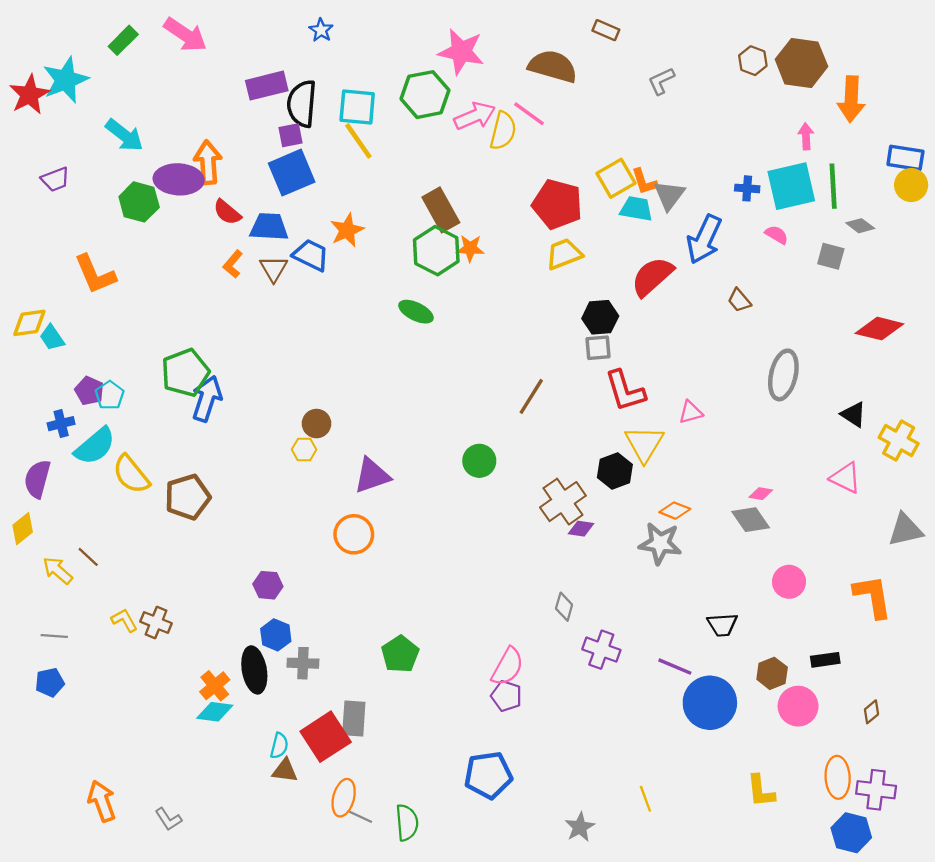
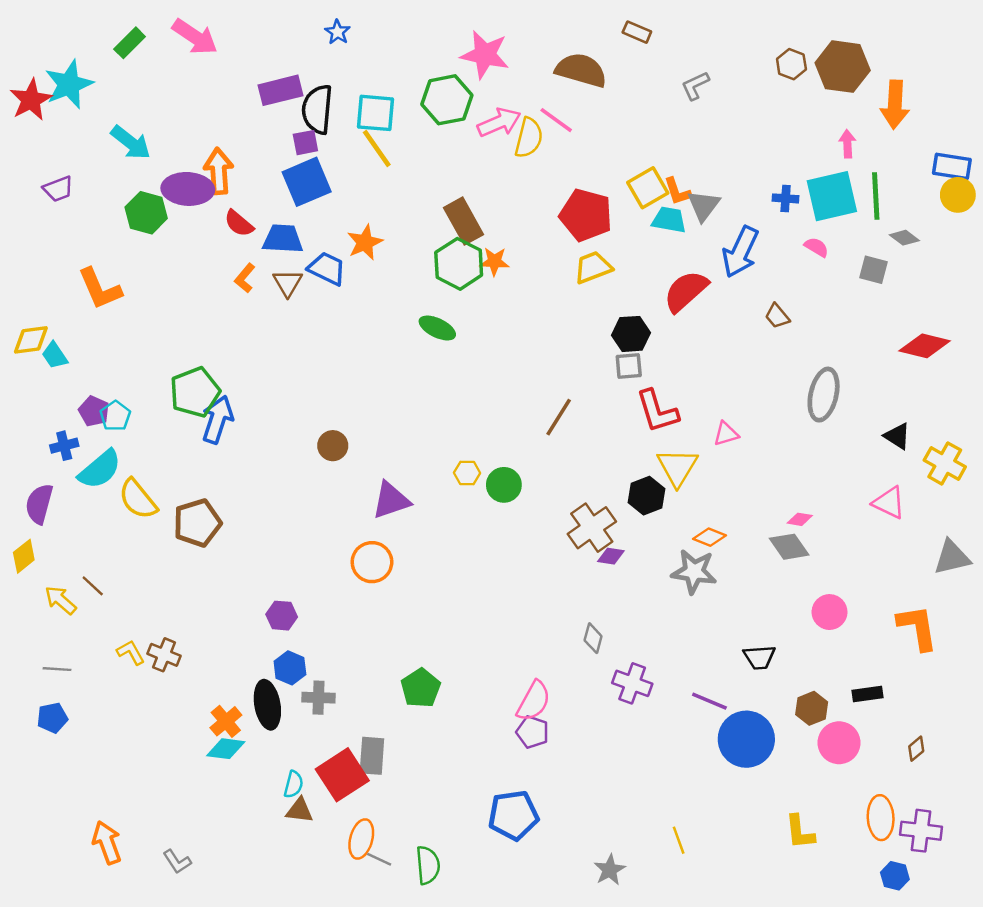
yellow hexagon: (304, 450) -> (467, 473), moved
blue hexagon: (851, 833) -> (895, 876), size x0.7

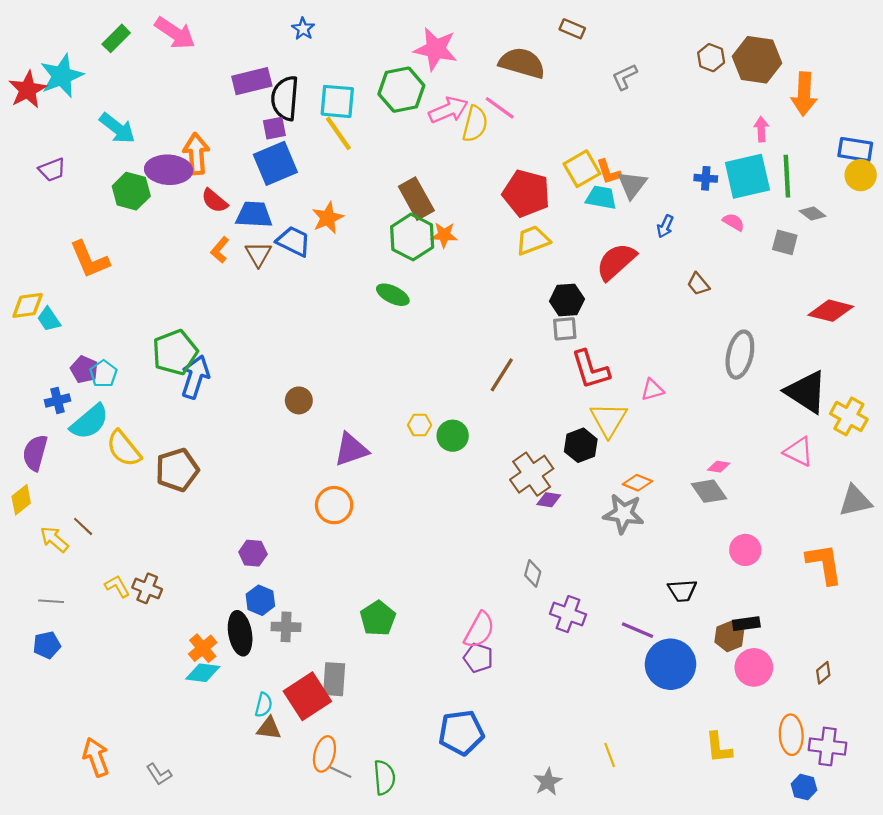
blue arrow: (740, 252) -> (665, 226), size x0.5
black triangle: (897, 436) -> (806, 392), size x1.8
black rectangle: (868, 694) -> (746, 624), moved

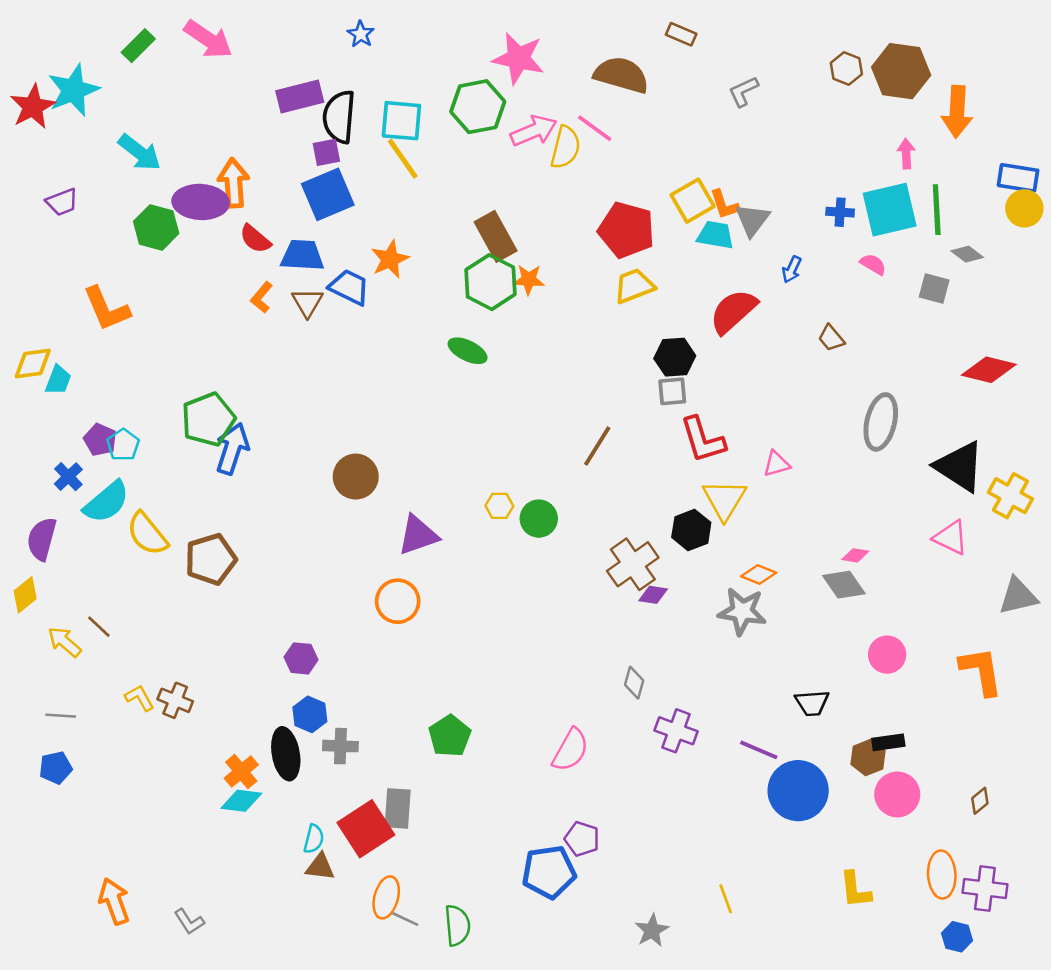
cyan trapezoid: (49, 319) -> (58, 380), turned -125
blue cross: (57, 400) -> (68, 477), turned -30
brown circle: (299, 400) -> (356, 477), size x1.4
purple pentagon: (478, 658) -> (582, 839), moved

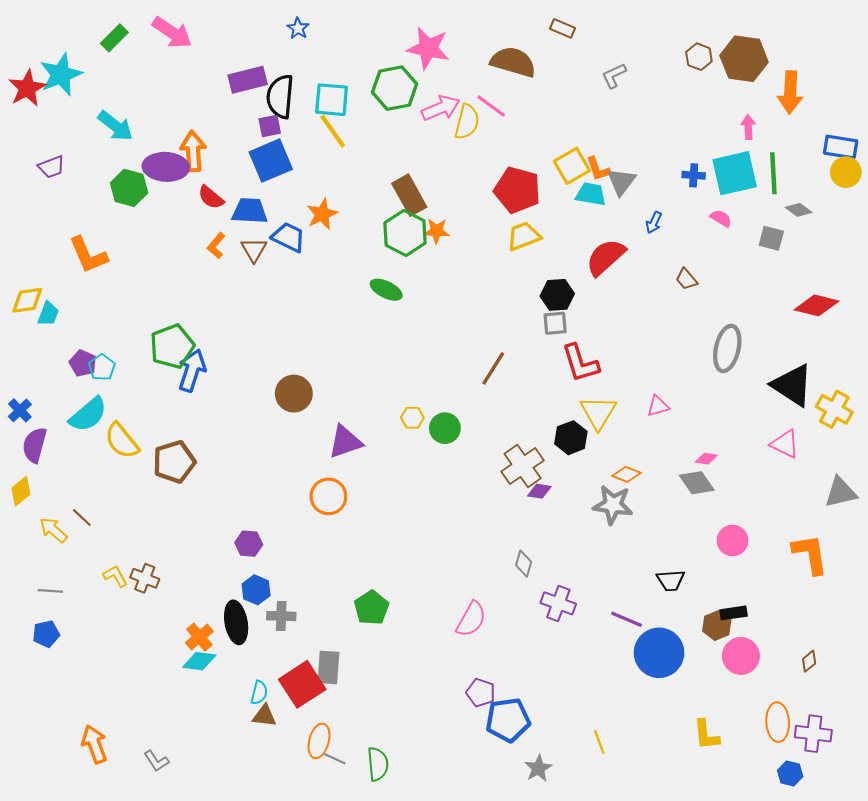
pink triangle: (776, 464) -> (658, 406), moved
blue cross: (68, 477) -> (20, 410), moved
blue pentagon: (549, 872) -> (508, 720), moved

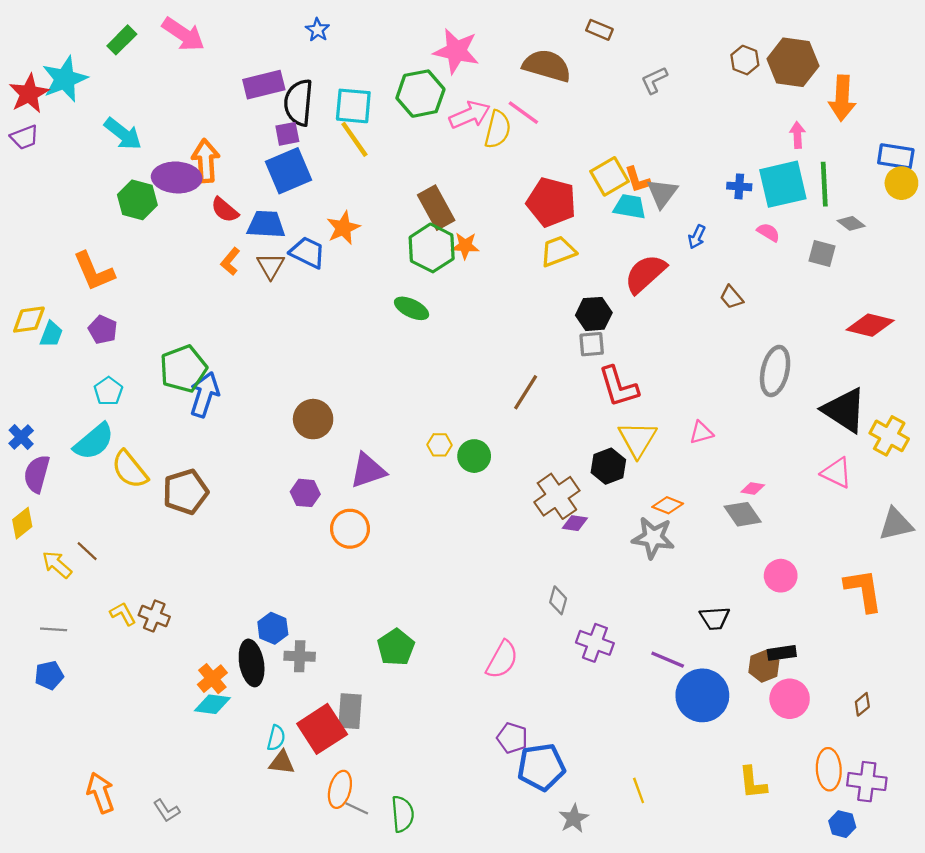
purple trapezoid: (51, 167) -> (24, 137), moved
purple pentagon: (83, 363) -> (103, 330), moved
purple hexagon: (249, 544) -> (305, 493), moved

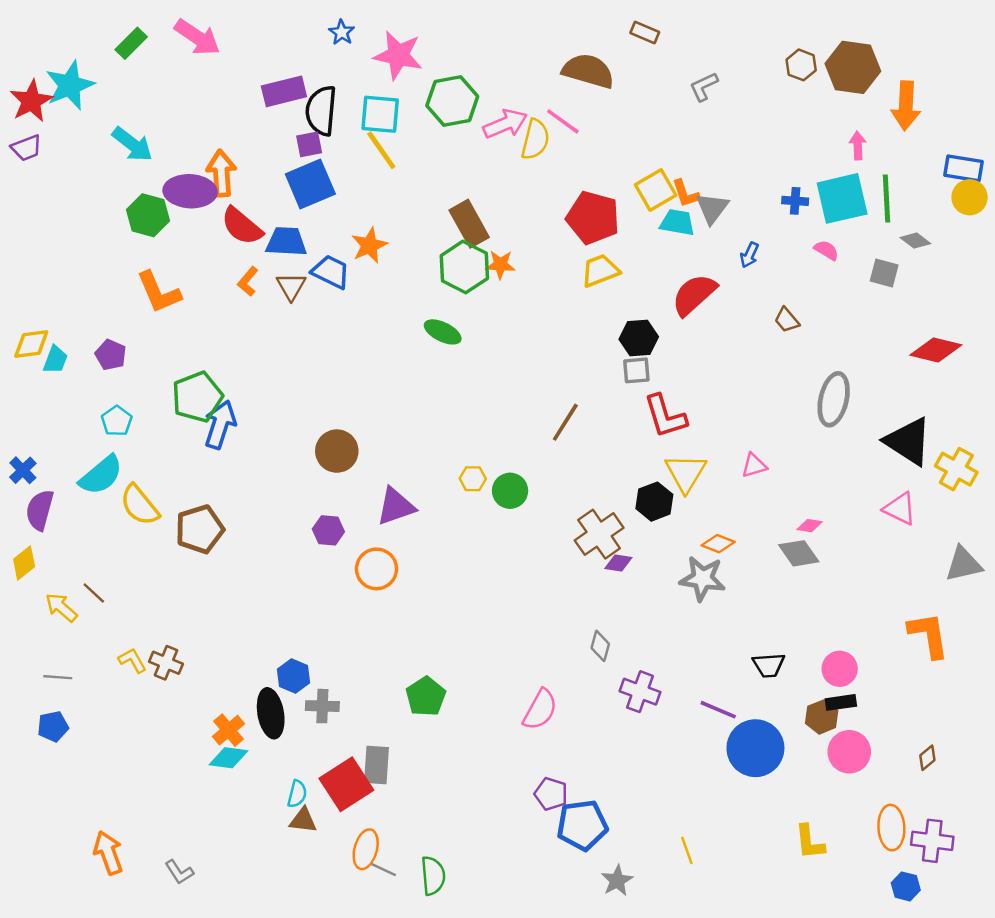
pink star: (456, 51) -> (398, 55), moved
red semicircle: (225, 210) -> (242, 226), size x1.4
orange L-shape: (94, 271) -> (159, 292), moved
pink circle: (781, 576) -> (840, 669), moved

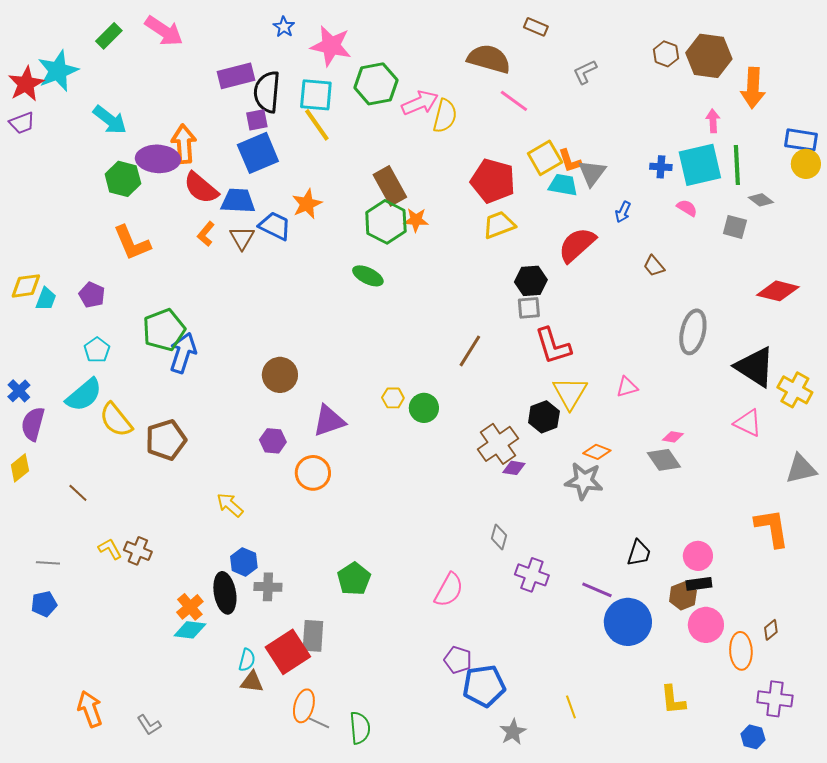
pink line: (563, 121) -> (514, 101), moved
yellow arrow: (61, 607) -> (230, 505), moved
black trapezoid: (769, 665) -> (639, 553), turned -68
orange ellipse: (891, 828) -> (741, 651), moved

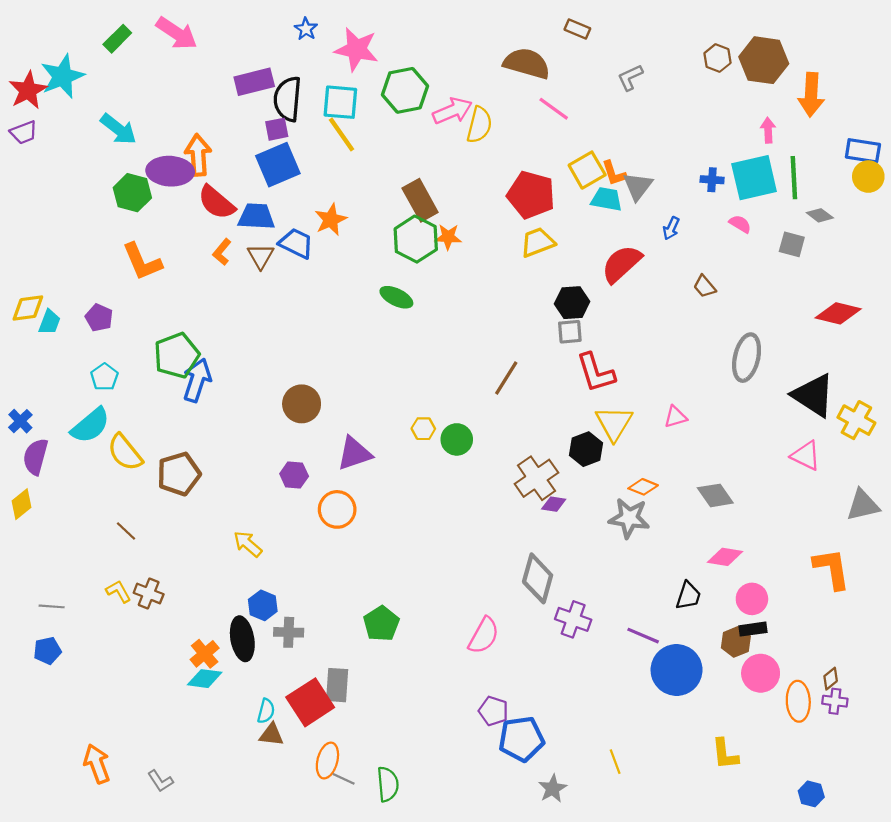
pink diamond: (673, 437) -> (725, 557), moved, size x1.5
brown line: (78, 493) -> (126, 531), moved
gray diamond: (499, 537) -> (538, 578), size x1.8
purple cross: (775, 699) -> (835, 701), moved, size x0.7

